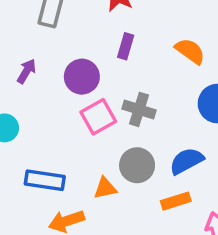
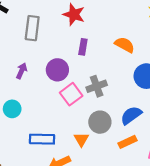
gray cross: (139, 109) -> (97, 86), turned -30
orange triangle: (105, 188) -> (81, 139), turned -42

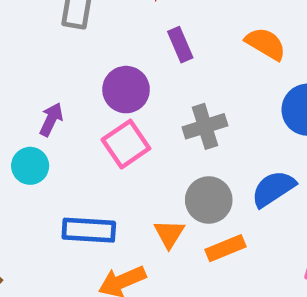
purple rectangle: (83, 47) -> (180, 45), turned -35
purple arrow: (22, 71) -> (51, 119), moved
pink square: (71, 94) -> (126, 144), moved
orange rectangle: (128, 142) -> (226, 248), moved

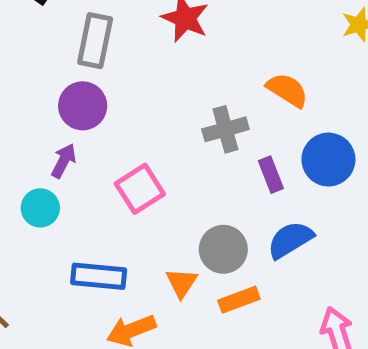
purple rectangle: (180, 45) -> (271, 175), moved
purple circle: (126, 90) -> (83, 106), moved
gray cross: (205, 126) -> (225, 129), moved

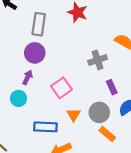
purple rectangle: (271, 175) -> (112, 87), moved
orange triangle: (181, 283) -> (74, 115), moved
orange rectangle: (239, 300) -> (107, 134), turned 63

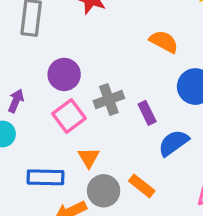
purple circle: (35, 53) -> (64, 74), moved
gray cross: (98, 60) -> (109, 100), moved
gray circle: (99, 112) -> (104, 191), moved

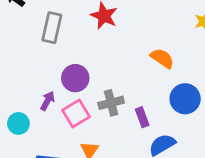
purple arrow: (16, 101) -> (48, 101), moved

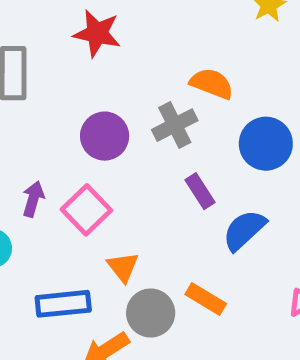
purple circle: (75, 78) -> (105, 136), moved
gray cross: (111, 103) -> (175, 125), moved

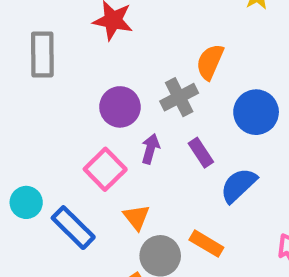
orange semicircle: (212, 84) -> (210, 62), turned -87
purple arrow: (33, 199) -> (150, 149), moved
blue rectangle: (63, 304) -> (73, 228), moved, turned 51

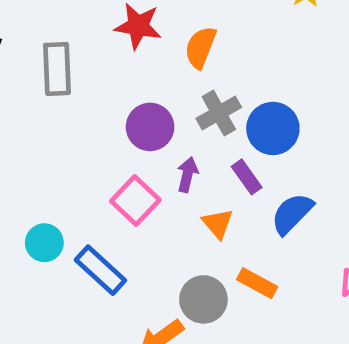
orange semicircle: (210, 62) -> (200, 47), moved
blue circle: (256, 112) -> (273, 128), moved
orange triangle: (136, 217) -> (218, 224), moved

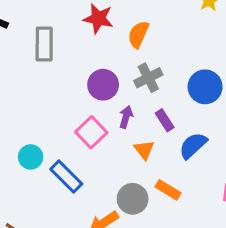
blue circle: (273, 128) -> (205, 87), moved

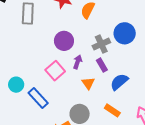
gray cross: (148, 78) -> (101, 44), moved
blue circle: (205, 87) -> (125, 33), moved
orange rectangle: (168, 190) -> (112, 110), moved

